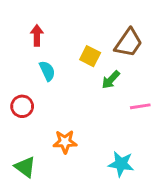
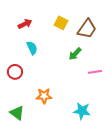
red arrow: (37, 35) -> (25, 24), turned 64
yellow square: (90, 56) -> (61, 23), moved

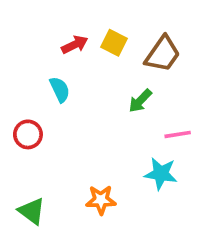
red arrow: (25, 24) -> (75, 45), moved
orange star: (44, 96) -> (101, 200), moved
cyan star: (82, 111) -> (161, 174), moved

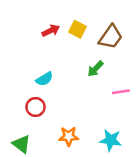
cyan semicircle: (60, 90) -> (44, 79), moved, turned 84
red circle: (28, 134) -> (36, 107), moved
cyan star: (161, 174) -> (111, 140), moved

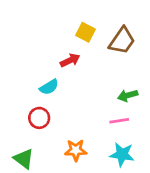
red arrow: (51, 31) -> (70, 60), moved
green arrow: (95, 69) -> (128, 95), moved, turned 30
pink line: (121, 92) -> (119, 121), moved

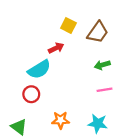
cyan semicircle: (49, 87) -> (39, 69), size x1.5
green arrow: (128, 95) -> (102, 65), moved
pink line: (119, 121) -> (104, 90), moved

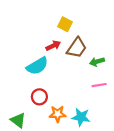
brown trapezoid: (98, 32) -> (77, 48), moved
red circle: (31, 94) -> (39, 97), moved
cyan star: (98, 124) -> (81, 117), moved

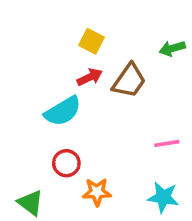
yellow square: (65, 24) -> (91, 41), moved
green arrow: (97, 62) -> (172, 48), moved
cyan star: (81, 117) -> (163, 197), moved

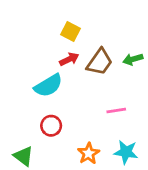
green arrow: (172, 48) -> (133, 59), moved
pink line: (167, 143) -> (116, 110), moved
orange star: (97, 192) -> (89, 153), moved, turned -30

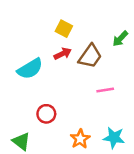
green arrow: (133, 59) -> (120, 39), moved, turned -30
cyan semicircle: (48, 86) -> (30, 69), moved
pink line: (116, 110) -> (105, 90), moved

